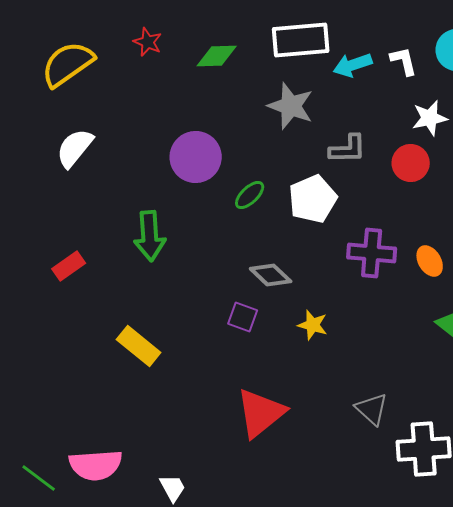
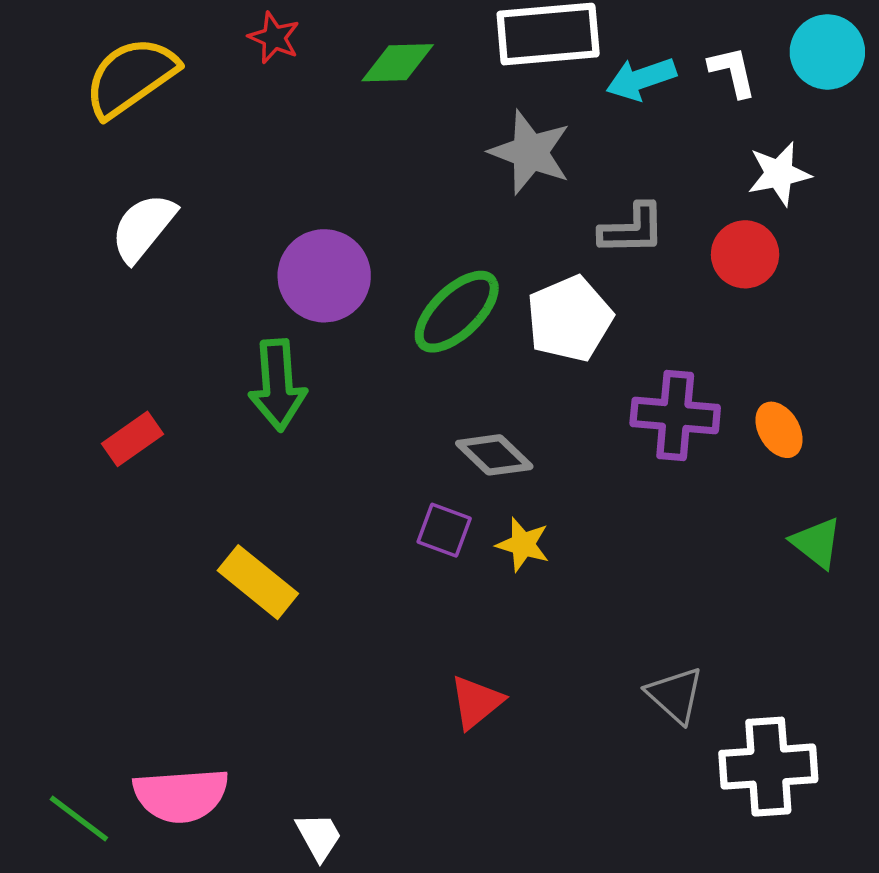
purple circle: (196, 157) -> (324, 276), moved
green ellipse: (250, 195) -> (457, 312), size x1.6
yellow star: (313, 325) -> (523, 544), moved
red triangle: (261, 413) -> (476, 702), size x0.6

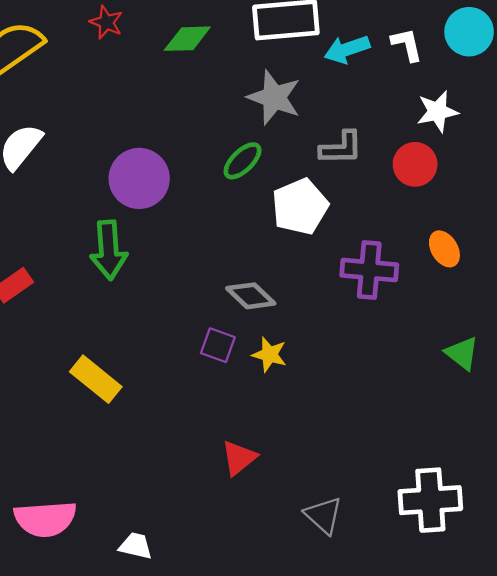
green ellipse: (457, 312) -> (242, 161), moved, size x0.7
orange ellipse: (779, 430) -> (444, 249), moved
gray triangle: (675, 695) -> (323, 515), moved
white trapezoid: (319, 836) -> (136, 546), turned -48

